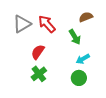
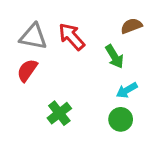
gray triangle: (22, 24) -> (33, 37), turned 42
red semicircle: (38, 52) -> (27, 70), moved

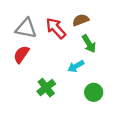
brown semicircle: (131, 26) -> (81, 20), moved
cyan arrow: (127, 90) -> (76, 66), moved

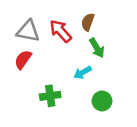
brown semicircle: (81, 20) -> (88, 22), turned -49
green cross: (46, 88) -> (50, 96), turned 30

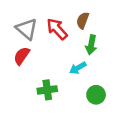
gray triangle: (28, 31) -> (27, 29), turned 30
green arrow: (97, 48) -> (91, 45), turned 42

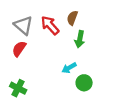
cyan arrow: (78, 68) -> (69, 68), moved
green cross: (47, 90) -> (18, 88), moved, turned 35

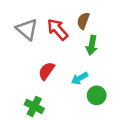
red semicircle: (19, 49) -> (46, 71), moved
green cross: (18, 88) -> (34, 106), moved

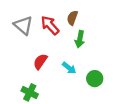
cyan arrow: (80, 78) -> (69, 68), turned -112
green circle: (97, 95) -> (95, 79), moved

